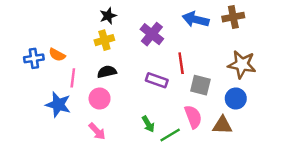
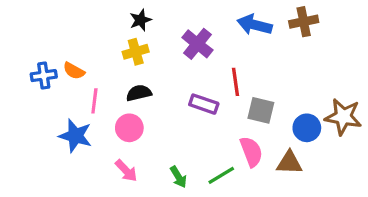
brown star: (242, 64) -> (343, 117), moved
green arrow: (148, 124) -> (178, 177), moved

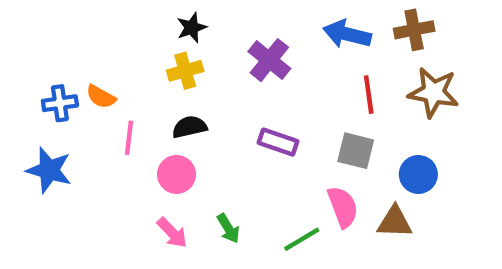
red line: (236, 82) -> (369, 95), moved
brown star: (343, 117) -> (433, 92), moved
blue star: (75, 136) -> (49, 170), moved
green arrow: (178, 177) -> (228, 228), moved

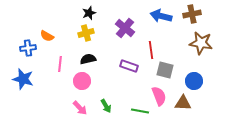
red line: (369, 95) -> (151, 50), moved
orange semicircle: (101, 97) -> (47, 36), moved
green line: (302, 239) -> (140, 111), turned 42

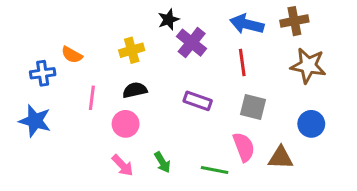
black star: (89, 13) -> (169, 20), moved
red line: (151, 50) -> (242, 62), moved
blue circle: (194, 81) -> (311, 124), moved

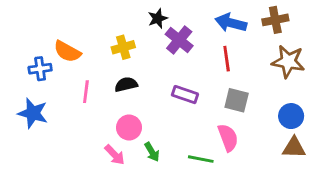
orange semicircle: (72, 55) -> (67, 51), size x1.4
pink circle: (126, 124) -> (129, 128), moved
brown triangle: (281, 158) -> (294, 148), moved

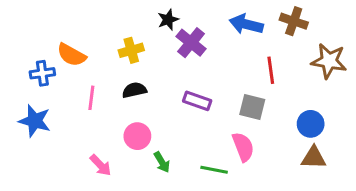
brown cross: (275, 20) -> (294, 21), turned 30
red line: (227, 59) -> (271, 70), moved
brown star: (288, 62) -> (329, 61), moved
pink arrow: (115, 155) -> (101, 165), moved

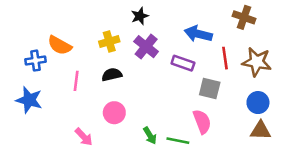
blue arrow: (246, 24) -> (198, 34), moved
purple cross: (191, 43) -> (146, 47), moved
brown star: (329, 61) -> (257, 62), moved
purple rectangle: (197, 101) -> (183, 63), moved
green arrow: (162, 162) -> (150, 136), moved

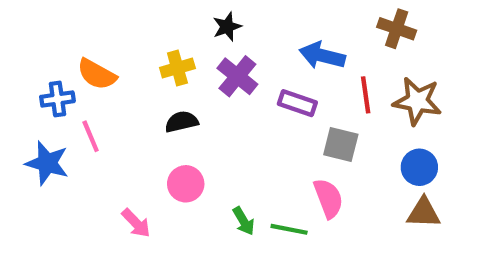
pink line: (76, 81) -> (91, 136), moved, turned -30

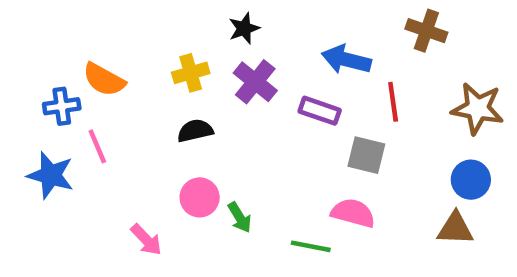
brown star: (417, 101) -> (478, 108), moved
blue circle: (419, 167) -> (471, 180), moved
pink semicircle: (328, 198) -> (353, 213), turned -54
green arrow: (244, 221) -> (240, 217), moved

